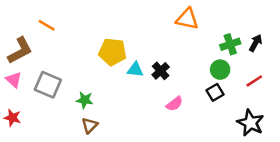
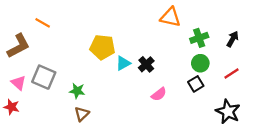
green cross: (230, 44) -> (199, 38), moved
cyan triangle: (135, 70) -> (123, 63), turned -35
pink triangle: (14, 80) -> (18, 83), moved

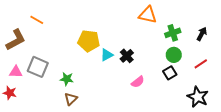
pink triangle: (18, 83) -> (16, 72), turned -40

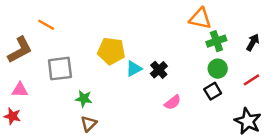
orange triangle: (148, 15) -> (200, 19), moved
gray square: (38, 67) -> (60, 69), moved, turned -30

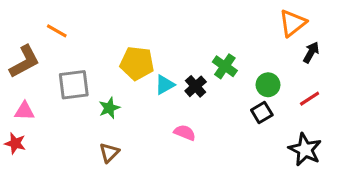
orange triangle: (200, 19) -> (293, 23), moved, turned -50
green cross: (216, 41) -> (225, 66), moved, turned -36
green star: (84, 99) -> (109, 108), moved, turned -30
pink semicircle: (173, 102) -> (185, 133), moved, turned -120

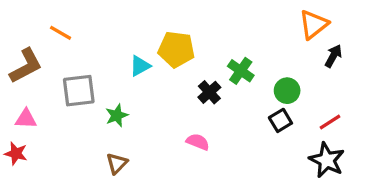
yellow pentagon: (137, 63) -> (176, 49), moved
cyan triangle: (165, 85) -> (140, 66), moved
red line: (310, 99) -> (330, 122), moved

